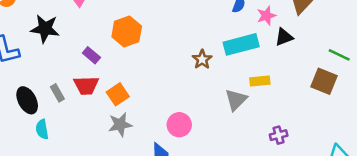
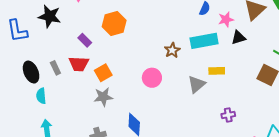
pink circle: (179, 125) -> (152, 78), moved

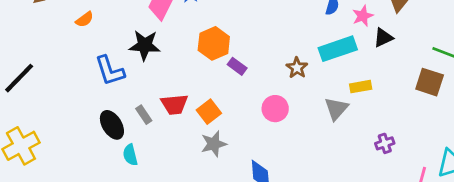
black star: (50, 16) -> (145, 45), moved
blue L-shape: (17, 31) -> (110, 71), moved
purple rectangle: (85, 40) -> (237, 66), moved

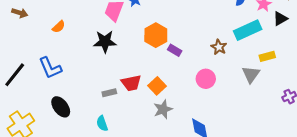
blue L-shape: (110, 71) -> (50, 68), moved
gray rectangle: (144, 115) -> (109, 93), turned -64
black ellipse: (112, 125) -> (61, 107), moved

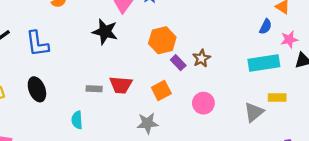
brown star: (219, 47) -> (201, 58), moved
orange square: (157, 86) -> (161, 90), moved

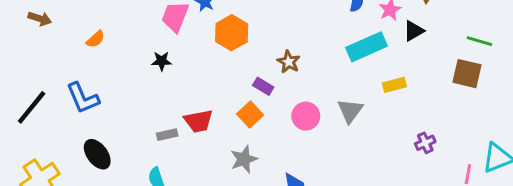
black star: (105, 32) -> (162, 61), size x0.6
orange hexagon: (162, 40) -> (232, 33), moved
purple rectangle: (178, 63) -> (263, 86), moved
gray triangle: (254, 112) -> (350, 111), moved

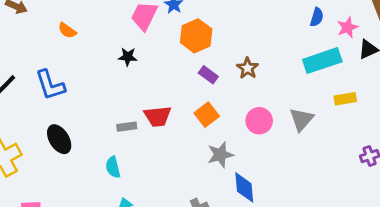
orange semicircle: (95, 39) -> (67, 31), turned 72
purple rectangle: (263, 86) -> (208, 75), moved
gray star: (244, 159) -> (220, 155), moved

